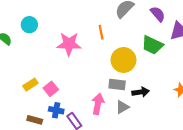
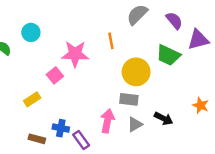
pink square: (51, 89) -> (55, 75), moved
black arrow: (141, 92) -> (164, 118), moved, turned 35

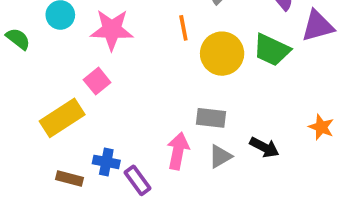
pink star: (75, 54) -> (112, 30), moved
yellow circle: (136, 72) -> (222, 54), moved
yellow rectangle: (32, 99) -> (62, 118), size x1.6

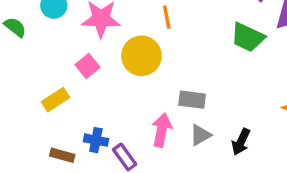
yellow circle: (222, 54) -> (141, 56), moved
yellow rectangle: (62, 118) -> (55, 100), size x0.7
black arrow: (264, 147) -> (241, 142), moved, turned 88

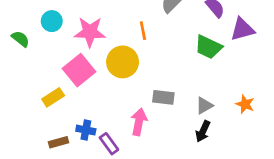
pink square: (88, 66) -> (79, 70), size x1.6
gray triangle: (200, 135) -> (204, 106), moved
brown rectangle: (62, 155) -> (59, 142), turned -30

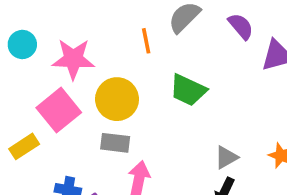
orange line: (143, 31) -> (146, 41), moved
green trapezoid: (208, 47) -> (188, 90), moved
gray rectangle: (163, 97) -> (115, 143), moved

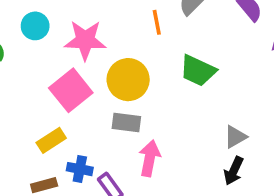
yellow rectangle: (24, 146) -> (51, 140), moved

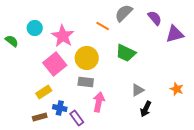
orange line: (157, 22) -> (103, 26), turned -48
pink star: (85, 40) -> (63, 36), turned 30
gray triangle: (235, 137) -> (138, 90), moved

